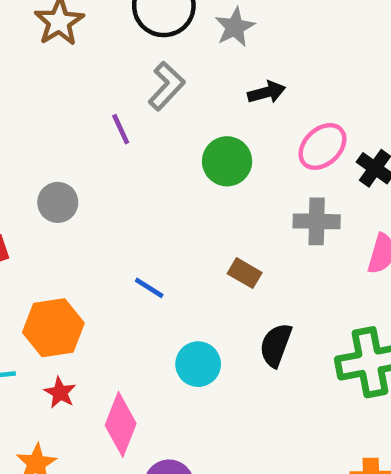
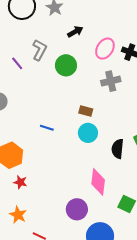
gray L-shape: (167, 86) -> (39, 50), moved
black semicircle: (276, 345) -> (118, 149), moved
cyan circle: (198, 364) -> (88, 133), moved
pink diamond: (121, 424) -> (98, 182), moved

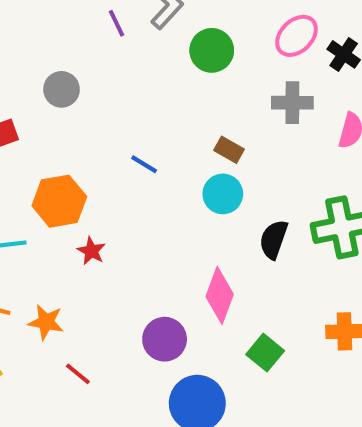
red star: (20, 182) -> (91, 251), moved
orange star: (18, 215) -> (46, 322), turned -30

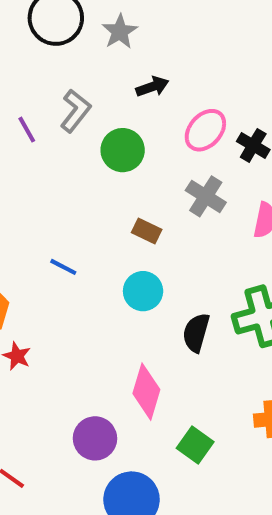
gray cross: (292, 103) -> (206, 196), turned 36
brown rectangle: (229, 150) -> (147, 231), moved

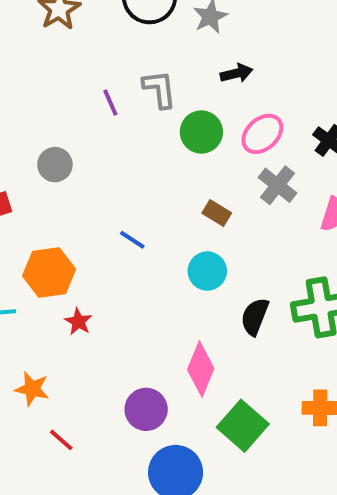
gray L-shape: (75, 111) -> (159, 89), turned -51
pink ellipse: (205, 130) -> (262, 134), moved
green square: (195, 445) -> (243, 426), size x1.4

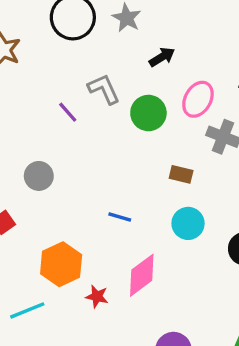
pink diamond: (201, 369) -> (142, 275), moved, turned 48

